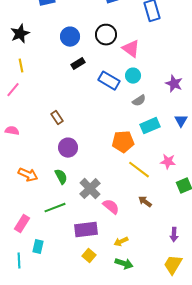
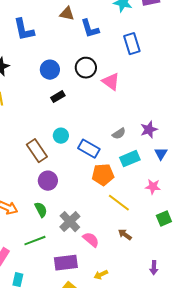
cyan circle: (133, 76) -> (61, 136), moved
blue rectangle: (109, 81) -> (89, 149), moved
purple star: (174, 84) -> (149, 130), moved, turned 30
brown rectangle: (57, 118) -> (37, 151), size x1.6
pink star: (168, 162) -> (153, 187), moved

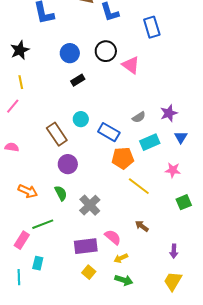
brown arrow: (125, 235) -> (142, 226), moved
pink semicircle: (91, 240) -> (113, 237), moved
green line: (35, 241) -> (43, 224), moved

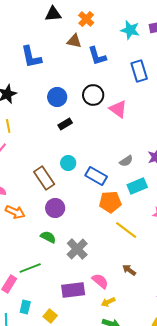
orange arrow: (28, 191) -> (15, 212), moved
green semicircle: (61, 193) -> (48, 237), turned -35
yellow square: (89, 272) -> (50, 316), moved

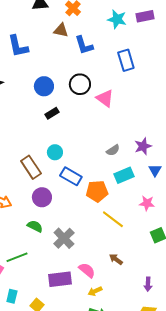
blue rectangle: (96, 176) -> (71, 176), moved

